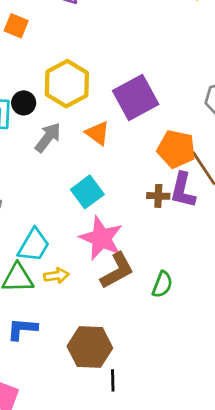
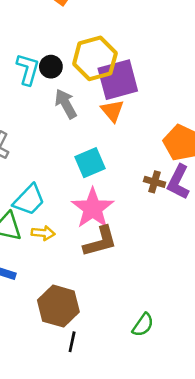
purple square: (136, 97) -> (118, 80), moved
gray arrow: (48, 137) -> (66, 104), turned -80
green semicircle: (162, 284) -> (143, 325), moved

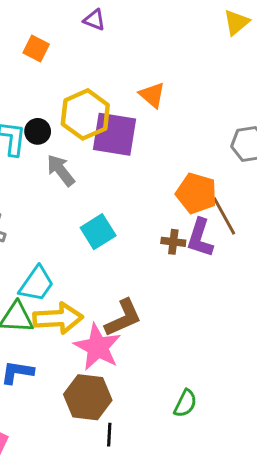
purple square: (118, 80) -> (115, 134), turned 33
orange triangle: (112, 111) -> (152, 95), moved
pink star: (93, 208) -> (98, 347), moved
yellow arrow: (43, 233) -> (58, 318), size x1.8

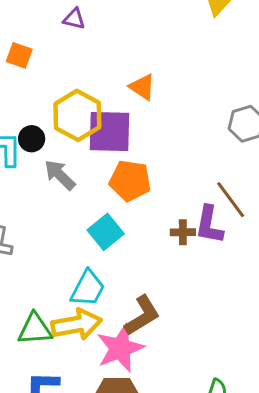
orange pentagon: (196, 193) -> (130, 181), moved
cyan trapezoid: (36, 284) -> (88, 288), moved
pink star: (98, 347) -> (120, 348), turned 30

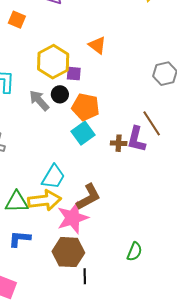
purple square: (109, 132) -> (74, 74), size x0.5
black circle: (32, 139) -> (60, 94), moved
cyan square: (106, 232) -> (83, 133), moved

